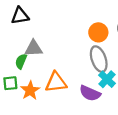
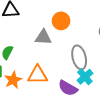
orange circle: (98, 32) -> (61, 21), moved
gray triangle: (34, 48) -> (43, 37), moved

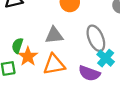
gray triangle: (43, 37) -> (54, 35), moved
orange star: (13, 80) -> (28, 56), moved

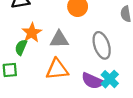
orange star: (28, 56) -> (32, 33), moved
cyan cross: (106, 58) -> (110, 79), moved

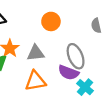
purple semicircle: (92, 81) -> (68, 73), moved

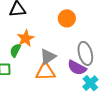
gray triangle: (36, 53) -> (48, 57), moved, turned -36

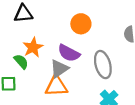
green semicircle: (15, 50) -> (21, 61), turned 112
purple semicircle: (77, 68) -> (69, 53), moved

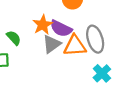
orange star: (33, 47) -> (43, 25), moved
orange triangle: (56, 86) -> (75, 46), moved

